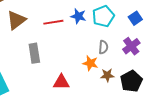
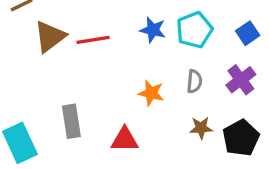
red line: (53, 22) -> (93, 40), moved
gray rectangle: (34, 53) -> (71, 121), moved
orange star: (90, 63) -> (151, 93), moved

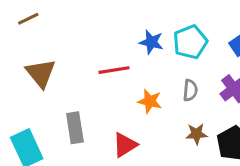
brown triangle: (50, 37) -> (41, 73), moved, turned -32
red line: (93, 40) -> (114, 70), moved
red triangle: (125, 140) -> (125, 145), turned -32

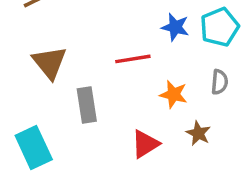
gray rectangle: (75, 128) -> (87, 105), moved
brown star: (196, 134) -> (198, 133), moved, turned 30

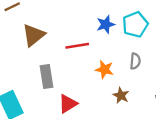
blue star: (175, 27) -> (106, 24), turned -30
brown triangle: (50, 63) -> (33, 35), moved, turned 30
red triangle: (145, 144) -> (68, 104), moved

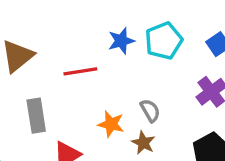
gray semicircle: (135, 61) -> (150, 110), moved, turned -35
orange star: (104, 69) -> (111, 124), moved

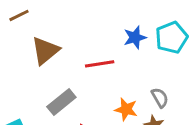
gray rectangle: (36, 116) -> (61, 102), turned 60

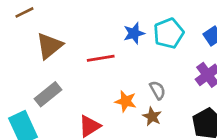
gray rectangle: (61, 102) -> (48, 94), moved

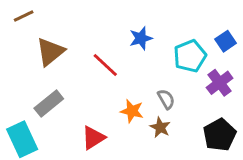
cyan pentagon: (169, 33) -> (190, 56), moved
red line: (101, 58) -> (105, 65), turned 52

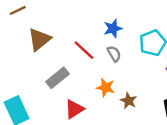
gray semicircle: (166, 99) -> (114, 54), moved
gray rectangle: (49, 104) -> (57, 78), moved

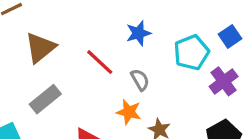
gray semicircle: (114, 54) -> (140, 80), moved
gray rectangle: (57, 78) -> (45, 99), moved

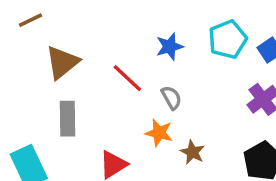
cyan pentagon: (191, 52) -> (228, 39), moved
gray rectangle: (45, 99) -> (67, 119), turned -52

